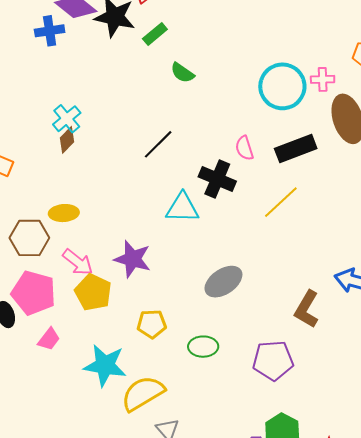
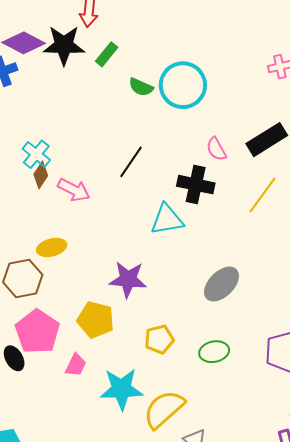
cyan circle: (282, 86) -> (183, 85), moved
pink arrow: (78, 262) -> (74, 190), moved
pink pentagon: (34, 293) -> (37, 332), turned 30
pink trapezoid: (49, 339) -> (76, 365), moved

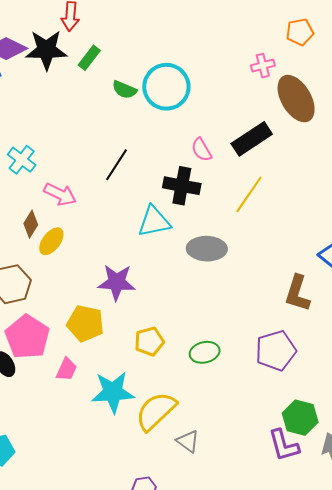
brown diamond: (41, 175) -> (31, 224), moved
yellow ellipse: (52, 247) -> (51, 241), moved, turned -36
gray ellipse: (222, 284) -> (207, 249), moved, turned 48

